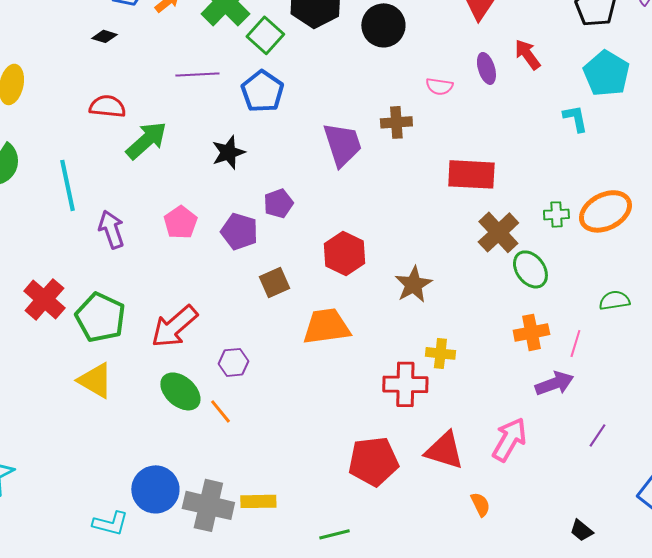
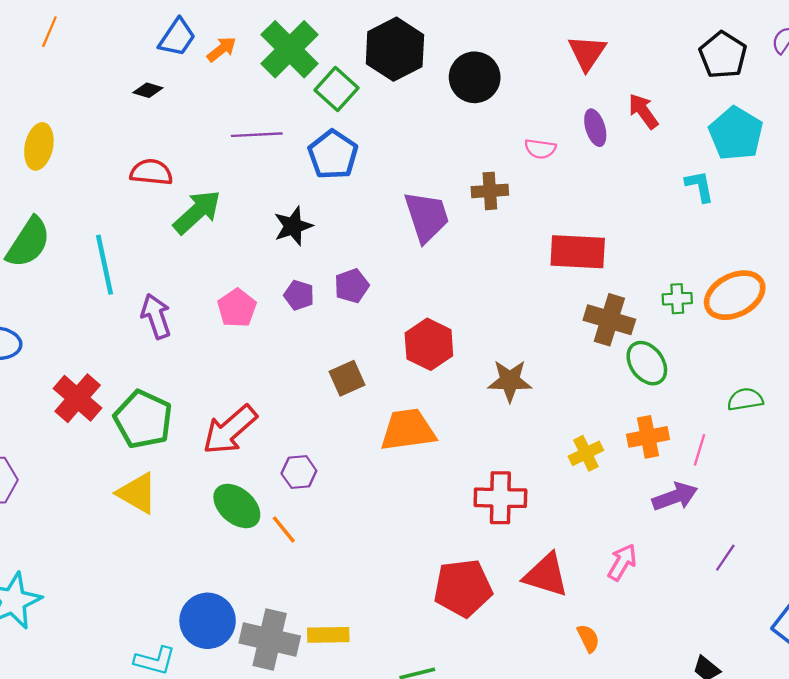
purple pentagon: (239, 231) -> (299, 295), moved, size x0.7
brown cross: (498, 232) -> (609, 320), turned -30
brown star: (413, 284) -> (510, 381), turned 30
yellow cross: (440, 353) -> (586, 453), moved, turned -32
pink arrow: (509, 439) -> (622, 562), size x0.7

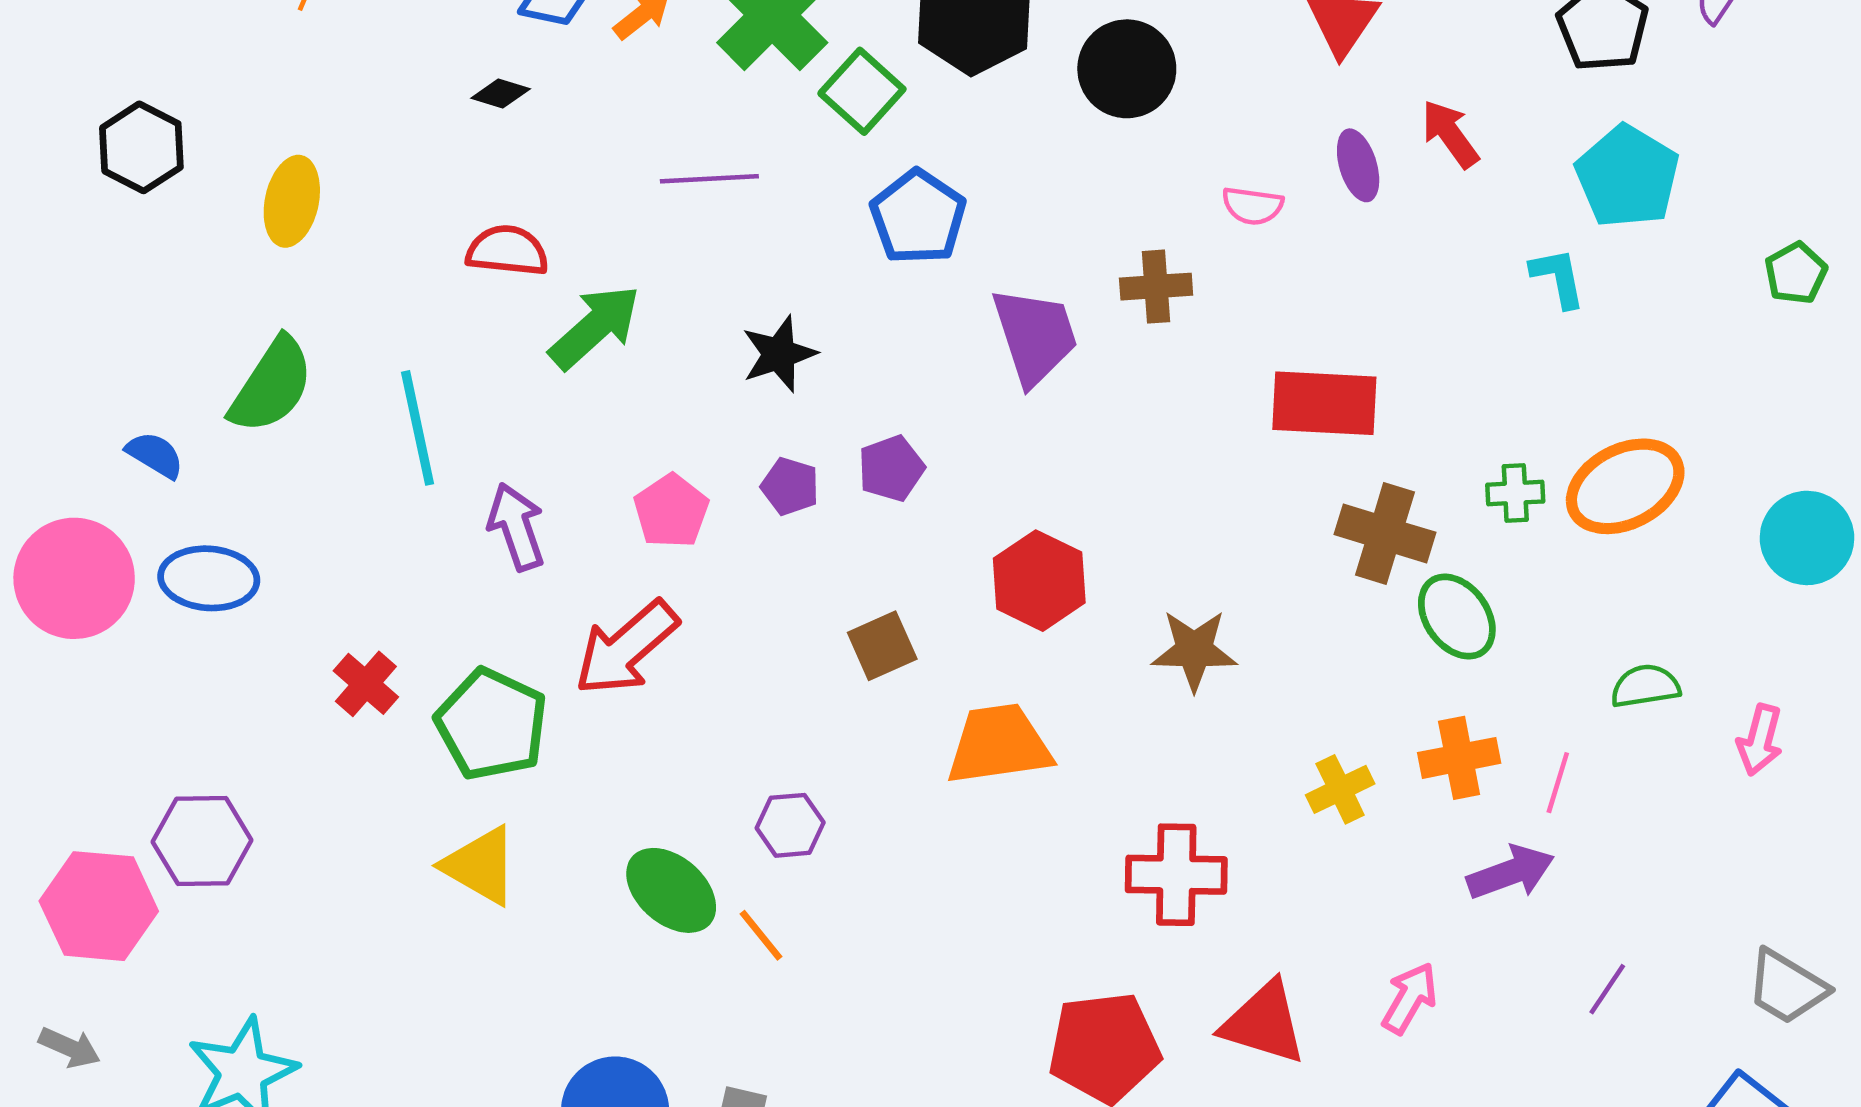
blue pentagon: (333, 155) -> (918, 217), moved
red cross: (78, 398) -> (366, 684), size x0.7
red arrow: (230, 430) -> (626, 648), moved

